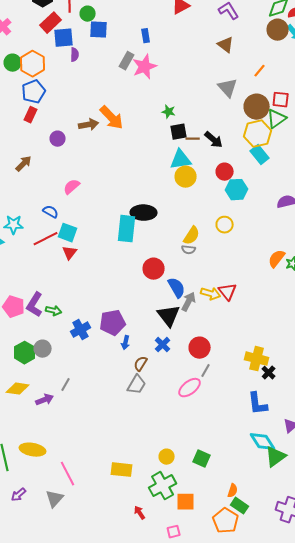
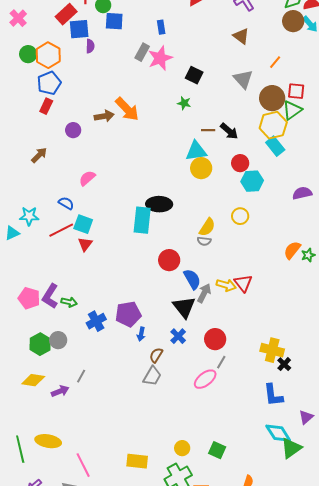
black square: (179, 132) -> (194, 75), moved, turned 36

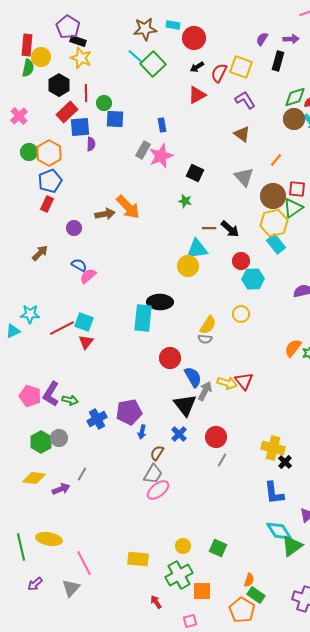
yellow circle: (201, 168) -> (188, 266), moved
blue semicircle: (66, 203) -> (79, 265), moved
pink ellipse: (205, 379) -> (158, 490), moved

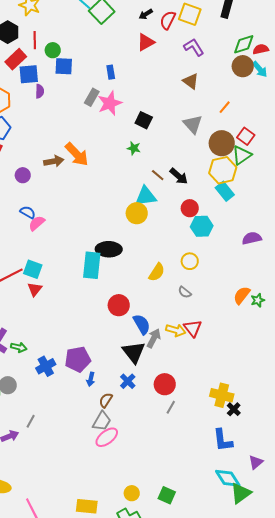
red square: (297, 189) -> (246, 136), turned 30
brown line: (209, 228) -> (158, 175), turned 40
gray semicircle: (205, 339) -> (185, 292), moved, turned 32

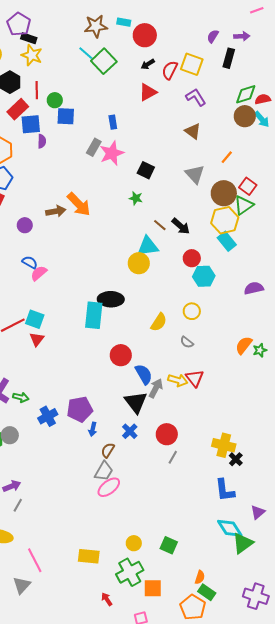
gray line: (31, 421) -> (18, 505), moved

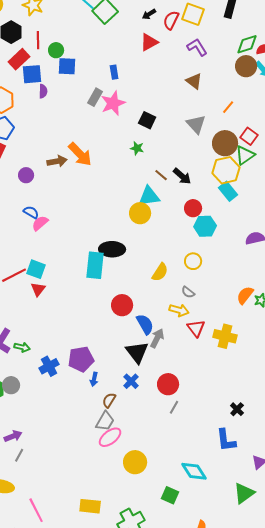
yellow arrow: (178, 380) -> (179, 310), moved
yellow cross: (224, 445) -> (225, 336), moved
cyan diamond: (230, 528) -> (194, 471), moved
yellow circle: (134, 543) -> (135, 462), moved, size x1.5

